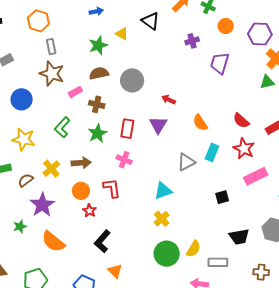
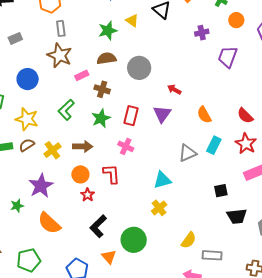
brown semicircle: (26, 180) -> (27, 145), moved
black trapezoid: (239, 237) -> (237, 216), moved
green circle: (167, 254) -> (134, 240), moved

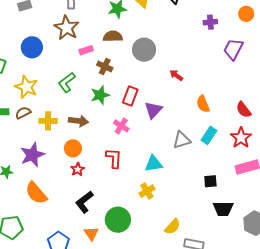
purple triangle: (162, 114) -> (153, 110), moved
yellow cross: (52, 150) -> (48, 121), turned 30
red L-shape: (111, 174) -> (114, 158), moved

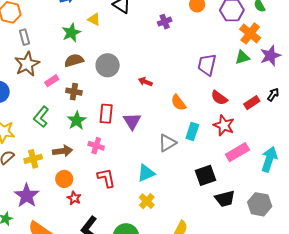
brown star: (67, 28) -> (27, 64), turned 30
purple trapezoid: (233, 49) -> (207, 65), moved
pink cross: (121, 126) -> (96, 146), moved
black square: (210, 181) -> (206, 175), size x1.5

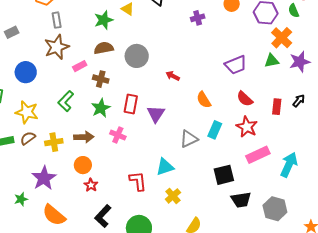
purple trapezoid: (207, 65) -> (236, 65), turned -130
red rectangle: (252, 103) -> (277, 107), turned -56
red L-shape: (106, 178) -> (138, 181), moved
yellow cross: (147, 201) -> (173, 196), moved

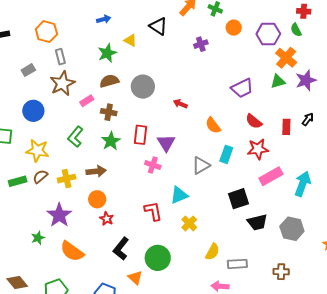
gray rectangle: (12, 32) -> (28, 70), moved
red star: (247, 127) -> (258, 149), turned -30
pink cross: (118, 135) -> (153, 165), moved

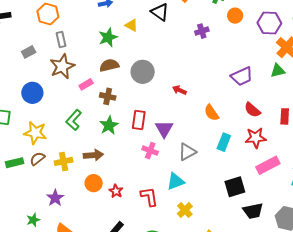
gray triangle: (201, 165) -> (187, 152), moved
purple star: (59, 215) -> (55, 198), size x0.7
red star: (107, 219) -> (116, 191), moved

